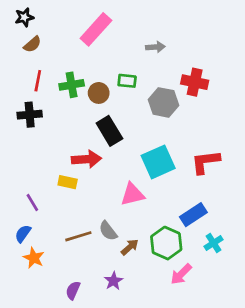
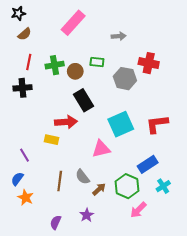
brown line: (78, 236) -> (60, 181), turned -66

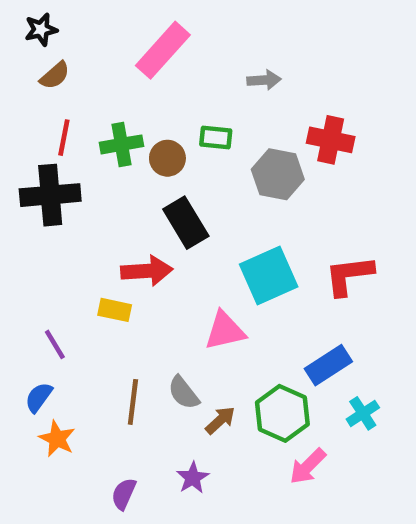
black cross: (22, 88) -> (50, 195), size x1.4

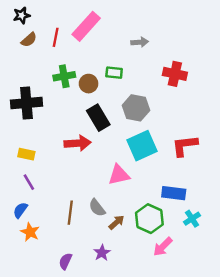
red line: (64, 138) -> (56, 37), moved
gray hexagon: (278, 174) -> (136, 108), moved
yellow rectangle: (115, 310) -> (26, 154), moved
blue rectangle: (328, 365) -> (174, 193), turned 40

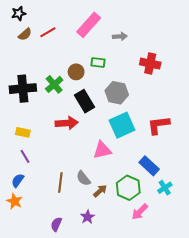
pink rectangle: (86, 26) -> (89, 25), moved
red line: (56, 37) -> (48, 32), turned 49
green cross: (64, 76) -> (54, 84), moved, turned -30
blue rectangle: (174, 193) -> (149, 166), turned 36
orange star: (30, 232) -> (15, 201), moved

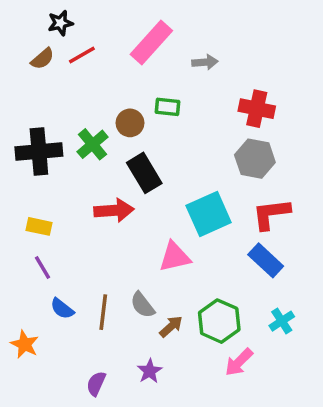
black star: (19, 13) -> (60, 23), moved
gray hexagon: (117, 93) -> (255, 159), moved
blue rectangle: (149, 166) -> (266, 260), moved
blue semicircle: (18, 180) -> (62, 309), moved, turned -88

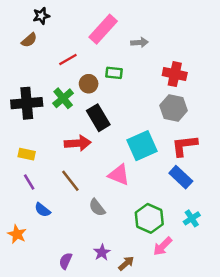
red line: (82, 55) -> (68, 59), moved
pink triangle: (175, 257) -> (119, 175), turned 35
brown line: (103, 312) -> (70, 181), moved, turned -45
brown arrow: (171, 326) -> (126, 263), moved

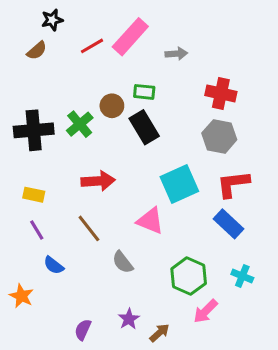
red line: (68, 59) -> (92, 46), moved
black rectangle: (98, 118) -> (144, 127), moved
cyan cross: (192, 218) -> (242, 276), turned -35

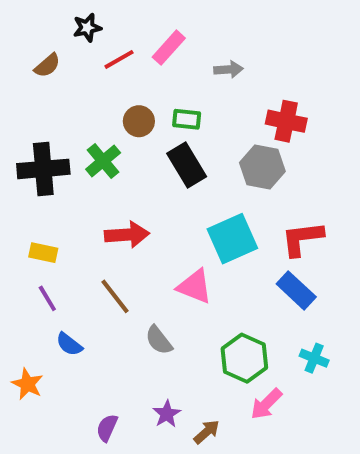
black star: (52, 20) -> (87, 28), moved
pink rectangle: (130, 37) -> (169, 48), size x0.7
brown circle: (112, 106) -> (139, 121), moved
gray hexagon: (219, 136) -> (262, 167), moved

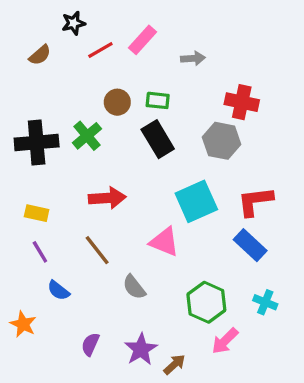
purple star: (167, 414) -> (141, 349), size x1.4
purple semicircle: (107, 428) -> (90, 344), moved

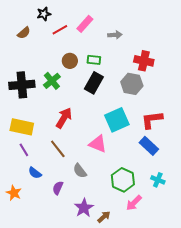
black rectangle: (158, 139) -> (94, 83), turned 60
red arrow: (107, 198) -> (64, 118), turned -55
yellow rectangle: (37, 213) -> (22, 127), size x1.6
purple semicircle: (90, 344) -> (58, 188), moved

